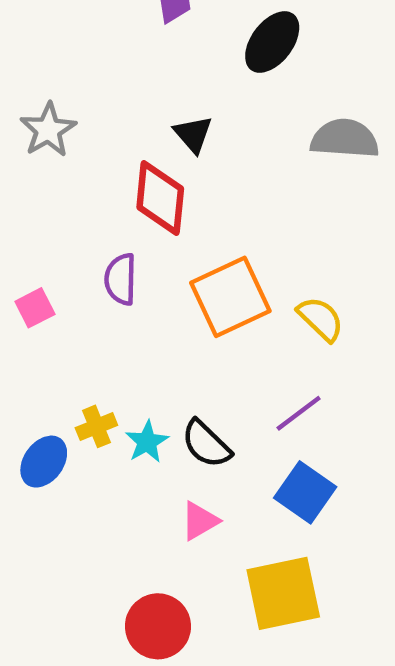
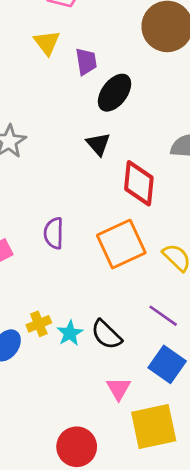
black ellipse: (272, 42) -> (115, 93), moved
red diamond: (160, 198) -> (139, 183), moved
purple line: (299, 413) -> (163, 316), turned 72
pink triangle: (200, 521) -> (119, 389), moved, turned -30

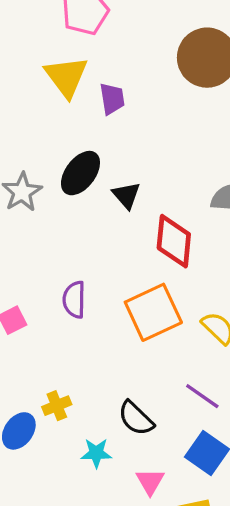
yellow triangle: (47, 43) -> (66, 77), size x1.4
black ellipse: (115, 93) -> (80, 173), moved
cyan star: (70, 333) -> (96, 453), moved, turned 30

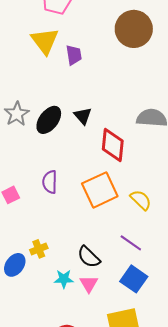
black ellipse: (80, 173) -> (49, 120), moved
pink triangle: (150, 482) -> (89, 284), moved

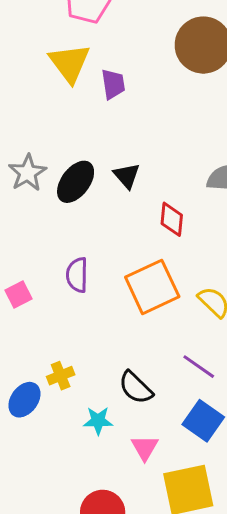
red diamond: (113, 145) -> (172, 219), size x0.7
pink triangle: (89, 284) -> (145, 448), moved

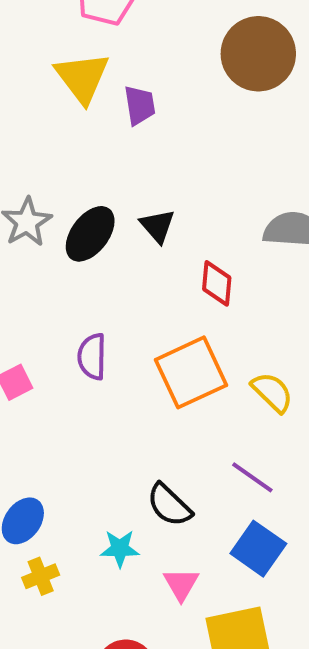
yellow cross: (61, 376) -> (41, 576), moved

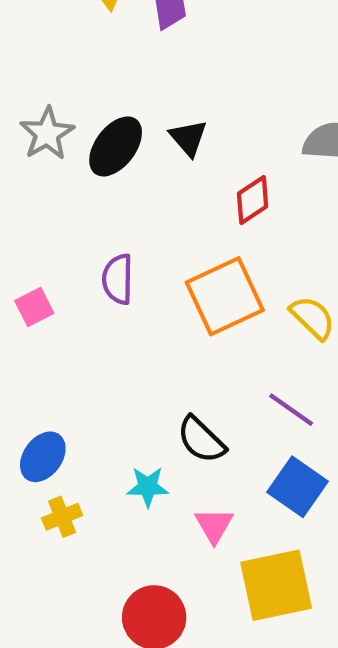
red diamond: (217, 283) -> (253, 200), turned 51

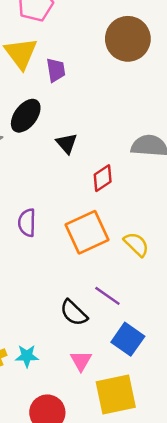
black ellipse: (116, 146) -> (26, 116), moved
purple line: (291, 410) -> (107, 296), moved
cyan star: (148, 487) -> (27, 356), moved

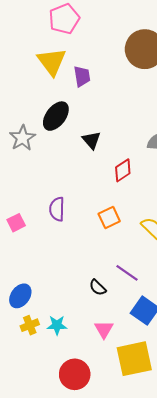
orange square: (87, 232) -> (109, 217), size x0.6
black semicircle: (74, 313) -> (98, 288), size x0.7

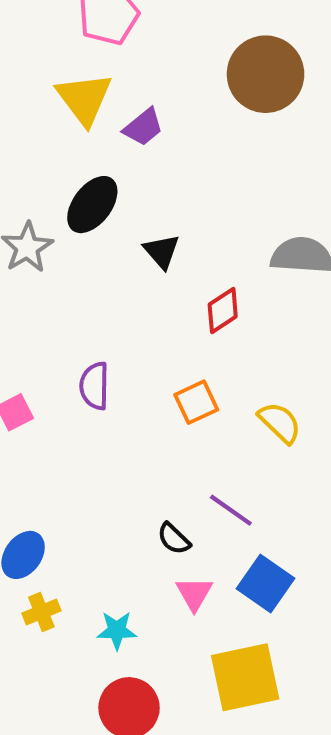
purple trapezoid: (82, 76) -> (143, 127), turned 60
cyan star: (57, 325) -> (117, 630), moved
pink triangle: (104, 329) -> (194, 594), moved

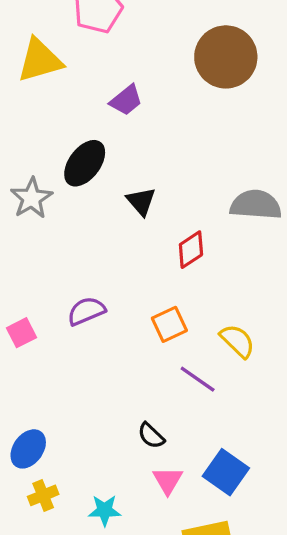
yellow triangle: (84, 99) -> (40, 60), moved, turned 51
purple semicircle: (94, 386) -> (86, 311), turned 66
purple line: (231, 510) -> (198, 379), moved

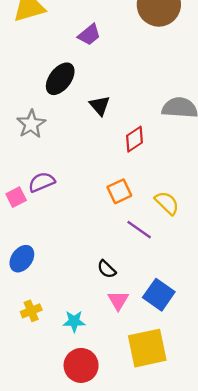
gray star: (32, 198) -> (31, 124), moved
purple semicircle: (86, 311) -> (42, 182), moved
blue ellipse: (28, 449) -> (22, 259), moved

